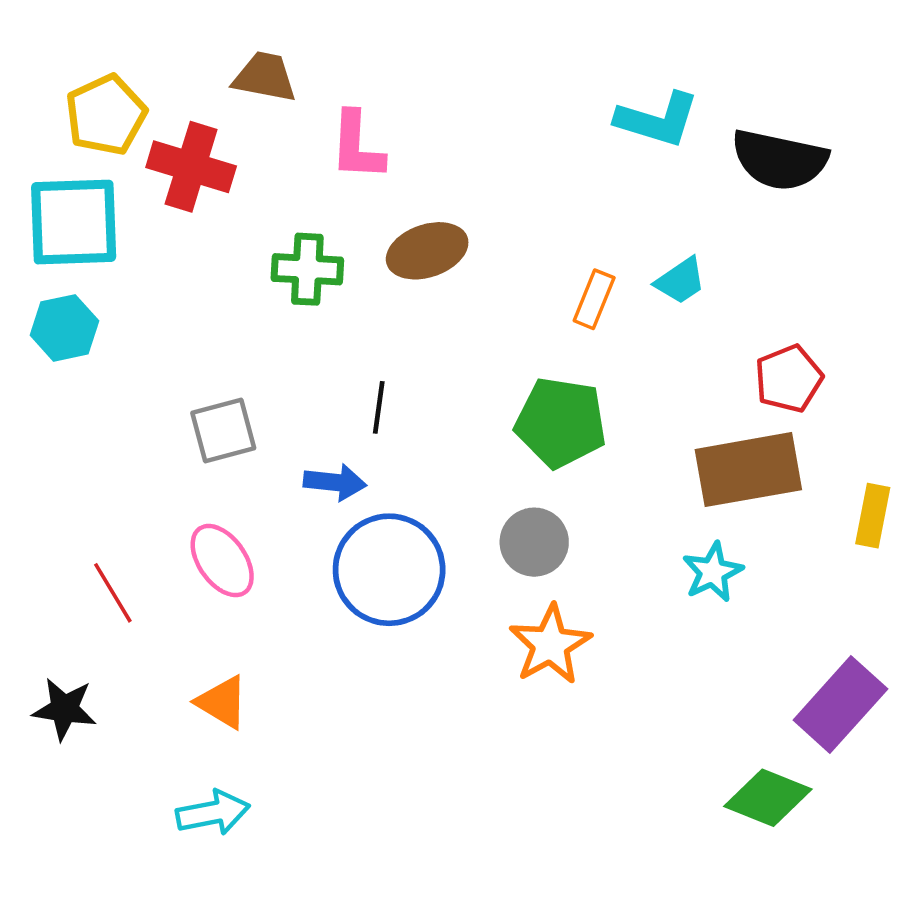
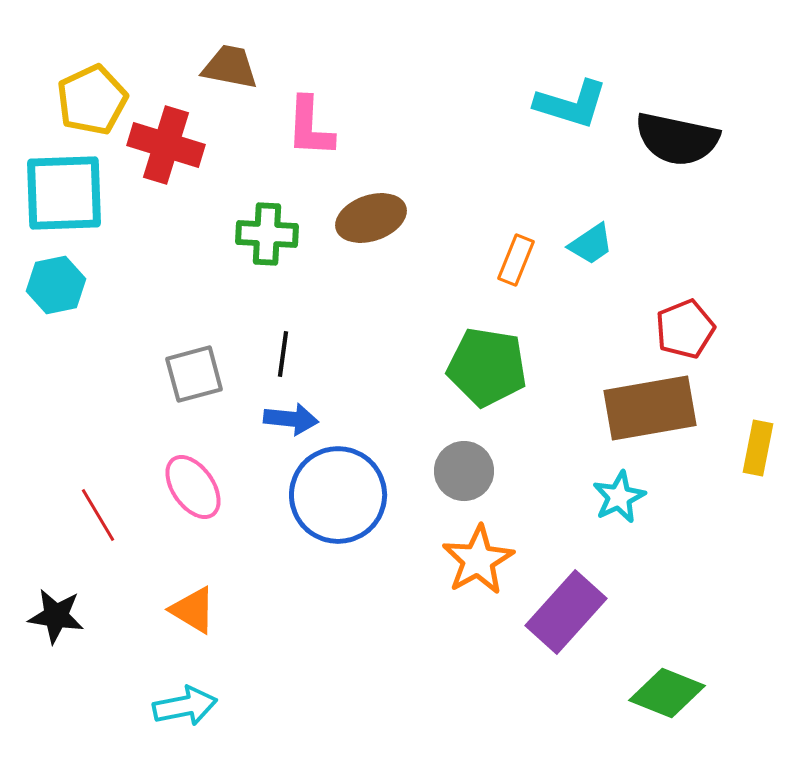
black line: (379, 407) -> (283, 354), moved
purple rectangle: (840, 704) -> (566, 612), moved

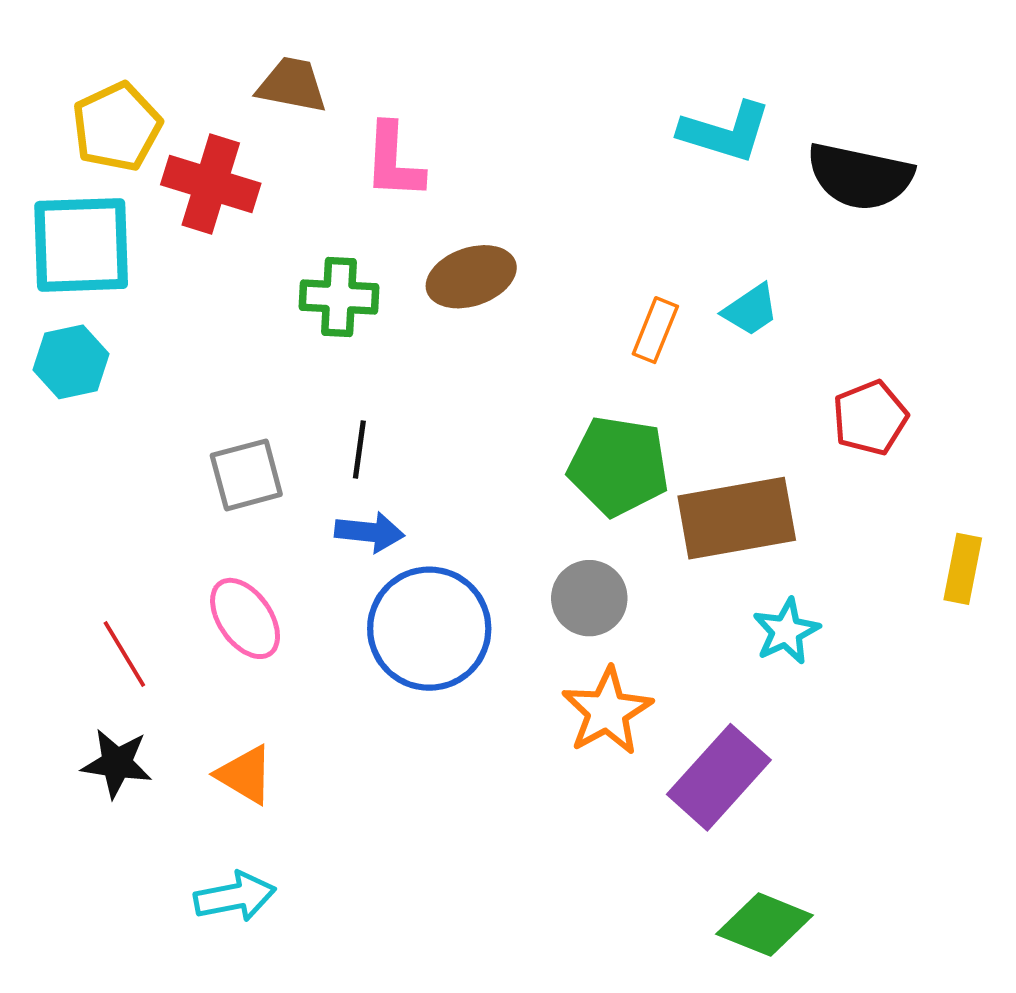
brown rectangle: (650, 408) -> (737, 518), moved
black star: (56, 616) -> (117, 763), moved
green diamond: (667, 693) -> (765, 925), moved

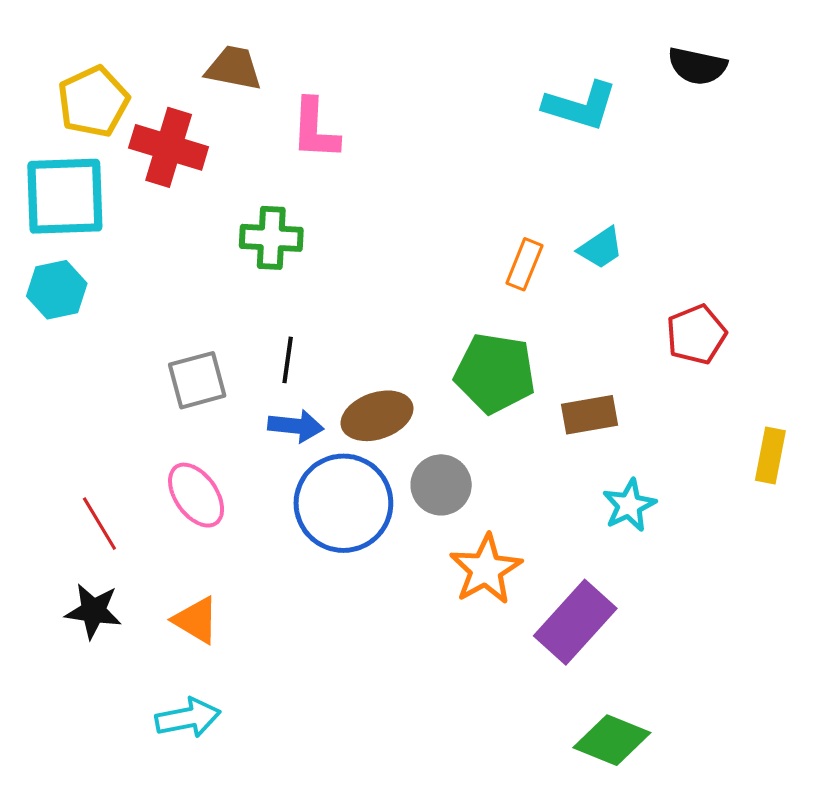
black semicircle: (860, 176) -> (697, 66), moved, size x0.7
brown ellipse: (471, 277) -> (377, 416), moved
brown rectangle: (737, 518) -> (590, 415), size x0.6
gray circle: (589, 598) -> (441, 485), moved

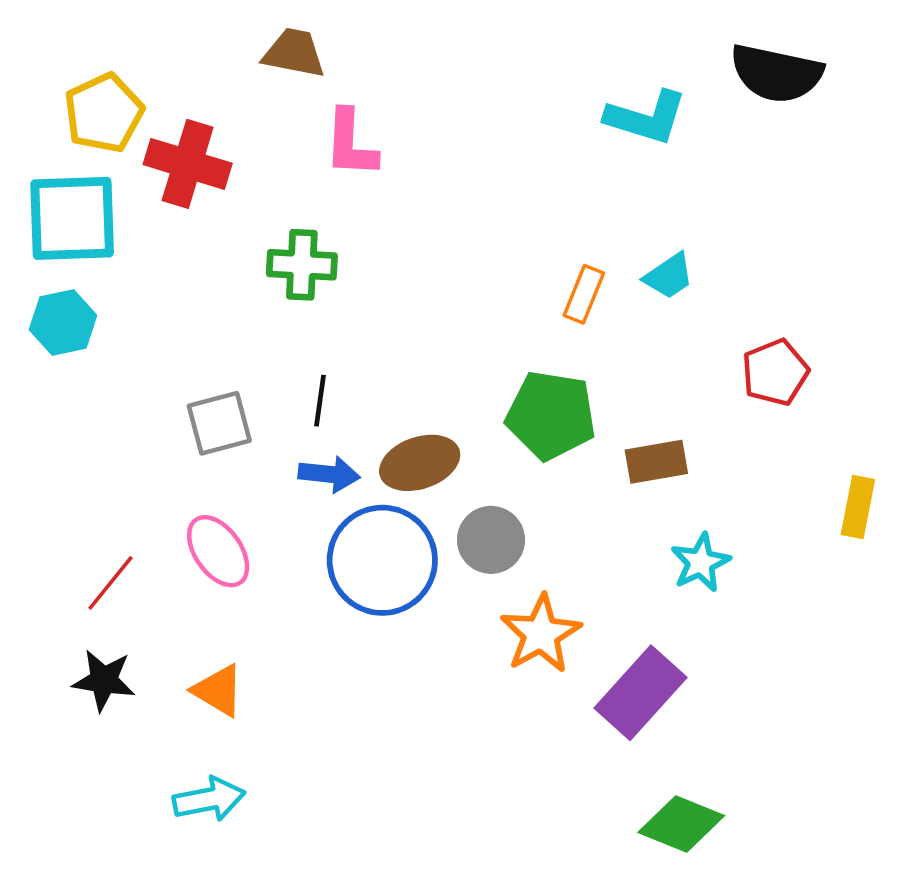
black semicircle: (697, 66) -> (776, 73), size x1.4
brown trapezoid: (234, 68) -> (294, 53), moved
red line: (99, 524) -> (111, 583), turned 70

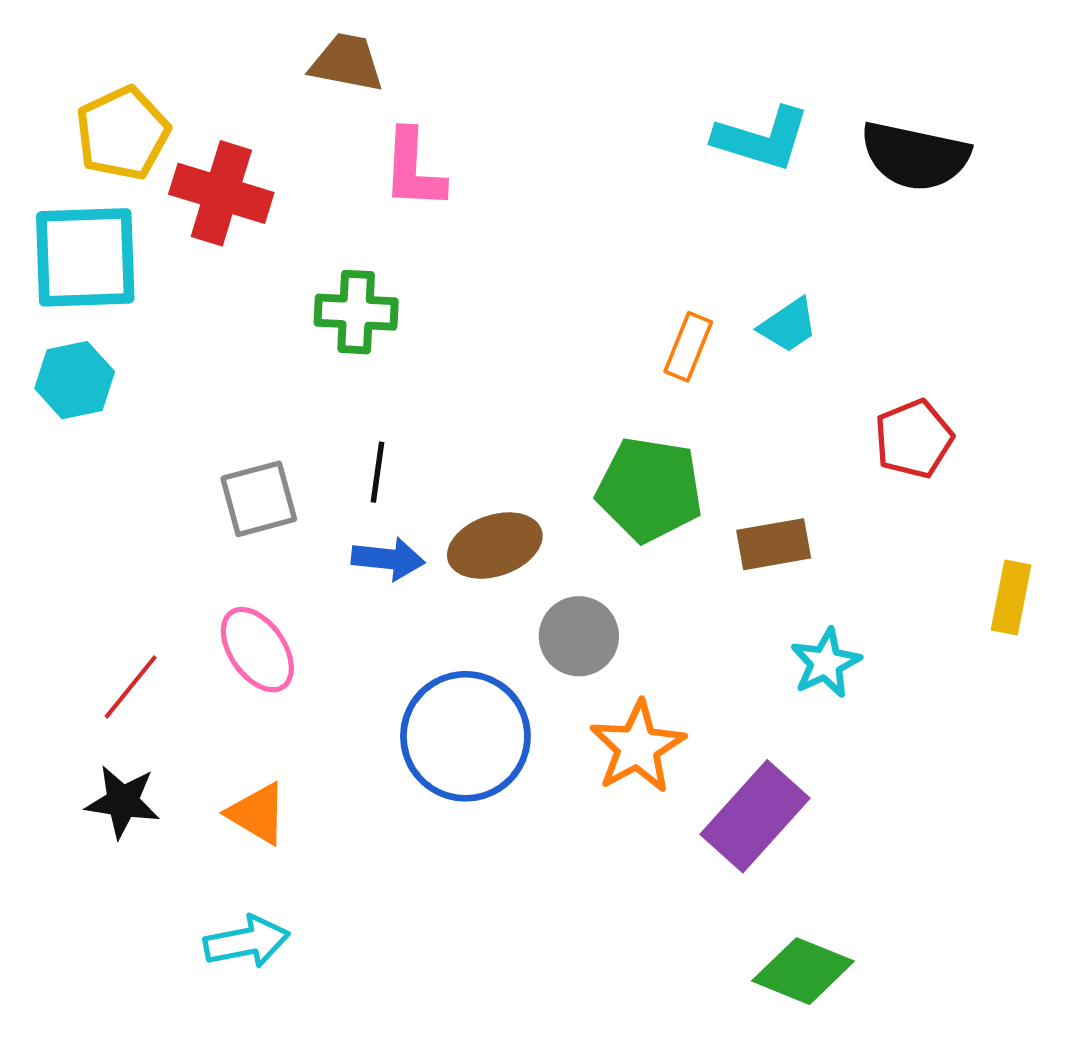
black semicircle: (776, 73) -> (915, 156), moved
blue circle: (382, 560) -> (465, 736), moved

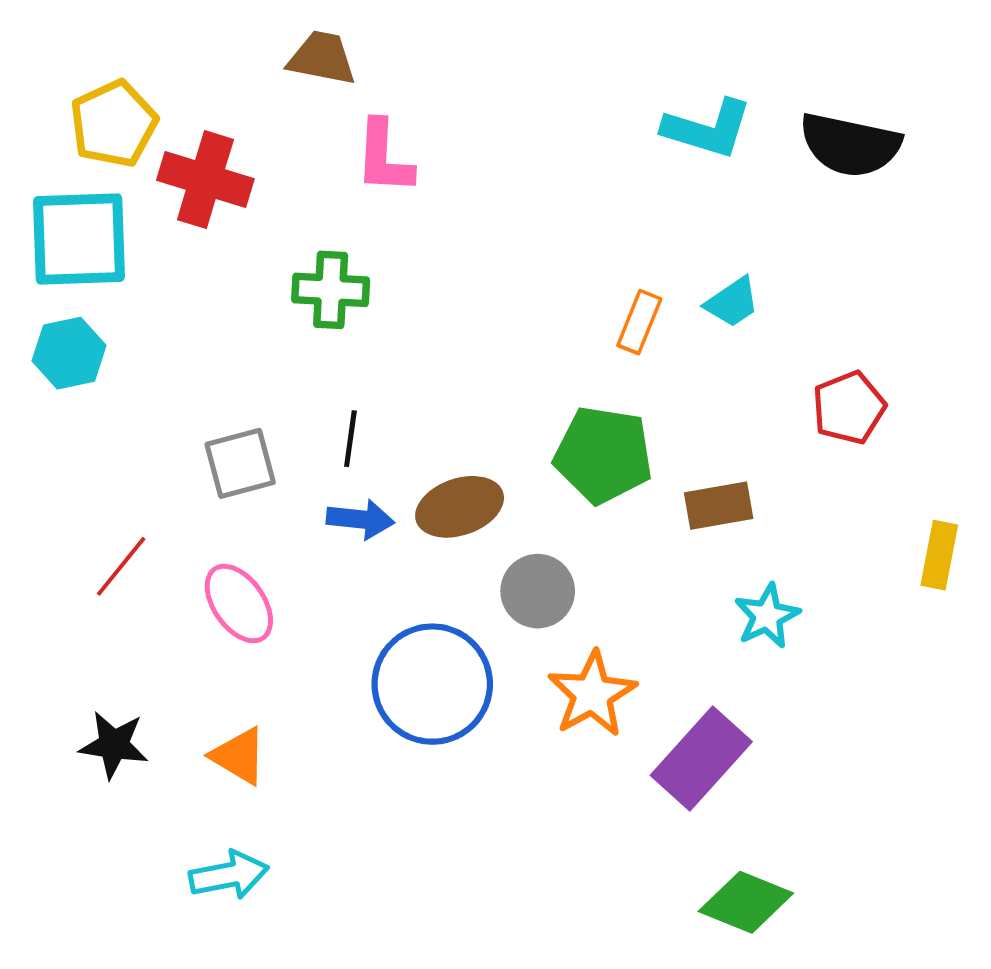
red line: (131, 687) -> (121, 566), moved

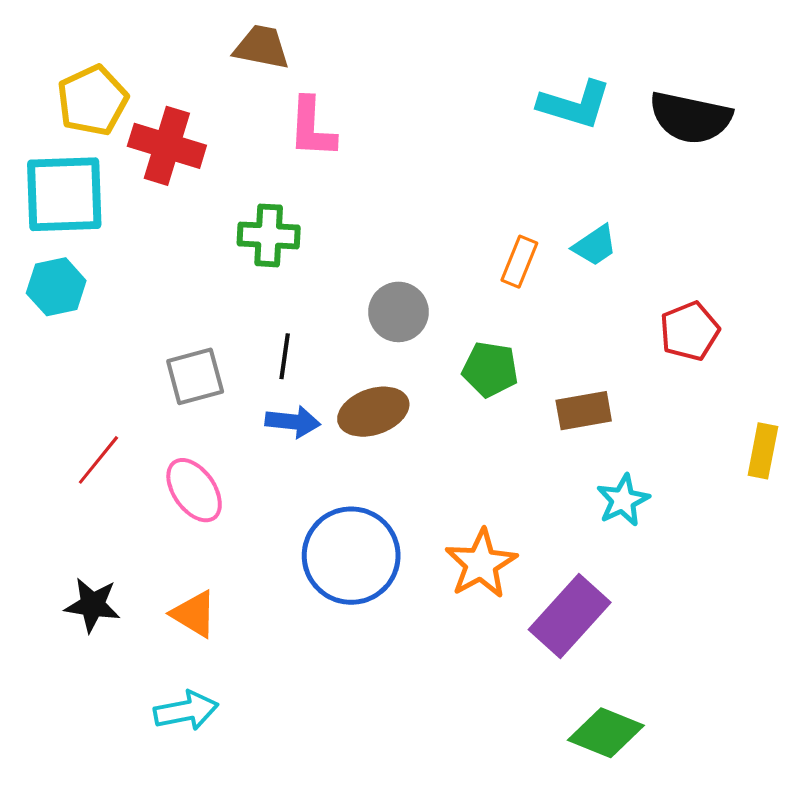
green pentagon: (603, 455) -> (490, 369), size x0.7
gray circle: (538, 591) -> (398, 312), moved

